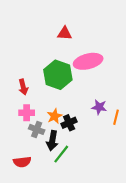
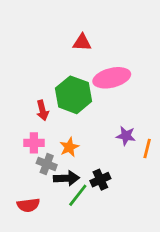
red arrow: (23, 87) -> (42, 110), moved
black cross: (69, 123) -> (100, 180), moved
black arrow: (52, 141) -> (66, 178), turned -102

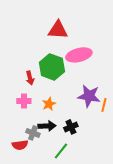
red triangle: (82, 42) -> (58, 30), size x1.5
purple star: (126, 136) -> (89, 96), size x1.6
gray cross: (47, 164) -> (33, 133), moved
green line: (78, 195) -> (61, 151), moved

